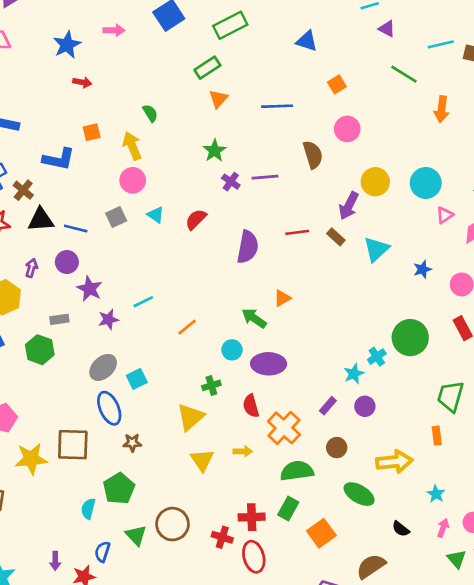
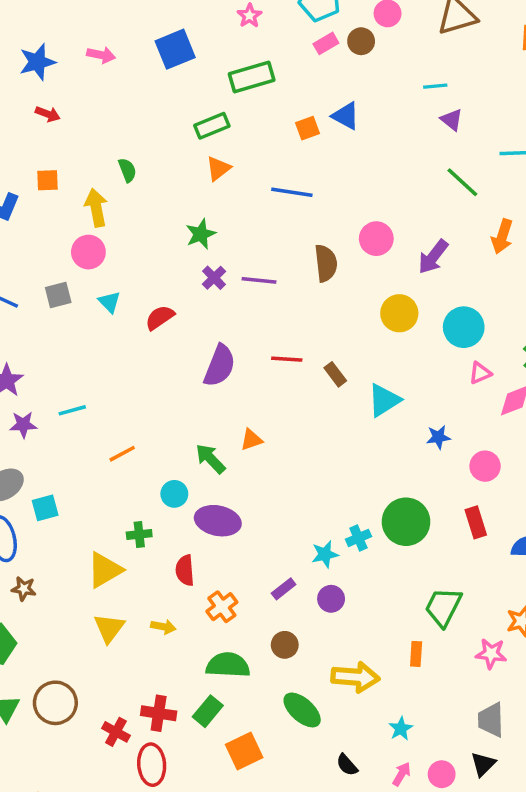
orange square: (337, 84) -> (307, 128), moved
purple arrow: (349, 206) -> (433, 257), moved
orange cross: (284, 428) -> (222, 607), size x0.7

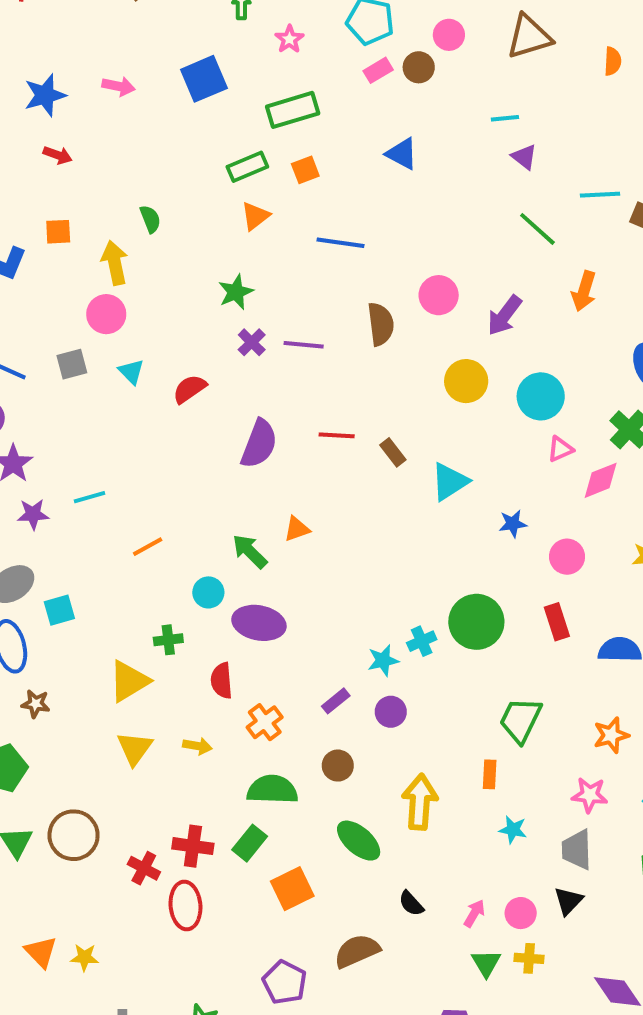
orange square: (307, 128) -> (305, 170), moved
pink star: (491, 654) -> (590, 795), moved
yellow arrow: (355, 677) -> (420, 802), turned -90
cyan star: (401, 729) -> (513, 830), moved, turned -30

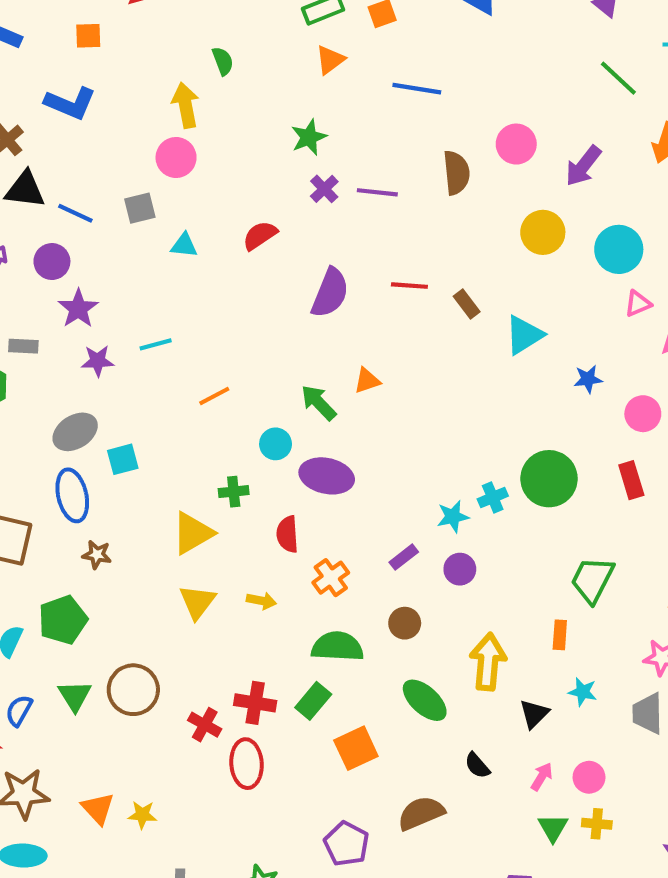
orange square: (58, 232) -> (88, 36), moved
cyan triangle: (131, 372) -> (184, 245), moved, turned -40
black triangle: (568, 901) -> (534, 714), moved

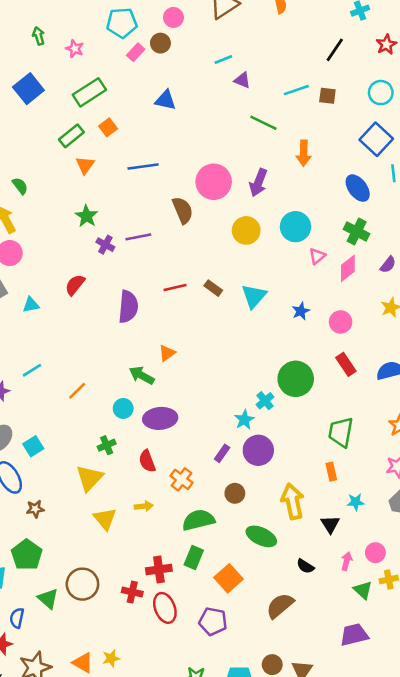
pink circle: (516, 144) -> (214, 182), size x1.4
purple circle: (460, 569) -> (258, 450), size x1.5
purple pentagon: (346, 844) -> (213, 621), moved

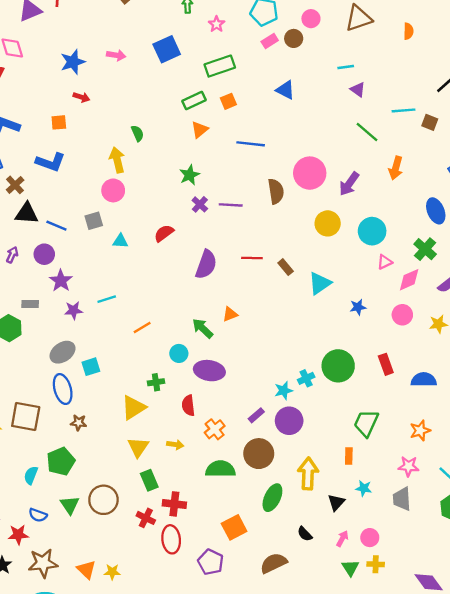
pink circle: (341, 322) -> (402, 315), moved
brown circle: (235, 493) -> (259, 454), size x1.6
green ellipse: (261, 536) -> (272, 498), turned 76
green rectangle: (194, 557) -> (149, 480), moved, turned -60
blue semicircle: (17, 618) -> (38, 515), turned -96

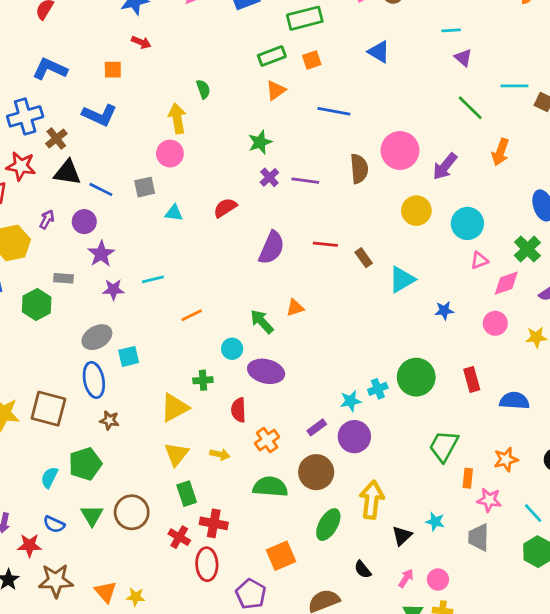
orange rectangle: (349, 456) -> (468, 478), moved

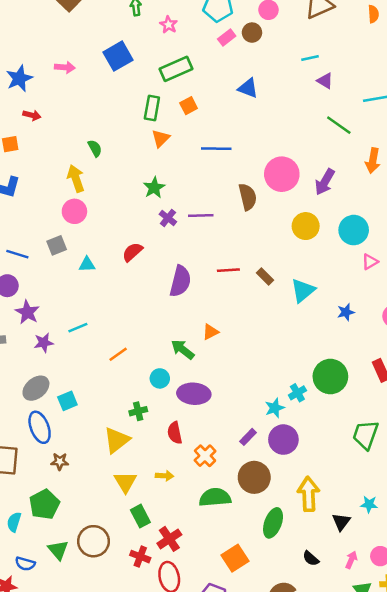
green rectangle: (272, 56) -> (152, 108), turned -50
red cross: (214, 523) -> (169, 539), turned -35

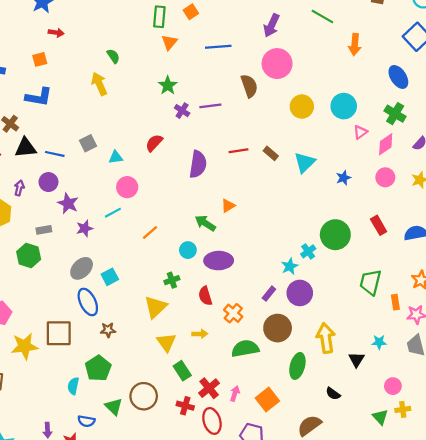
purple arrow: (325, 182) -> (271, 25), moved
pink circle: (74, 211) -> (127, 187), moved
pink arrow: (351, 560) -> (235, 394), moved

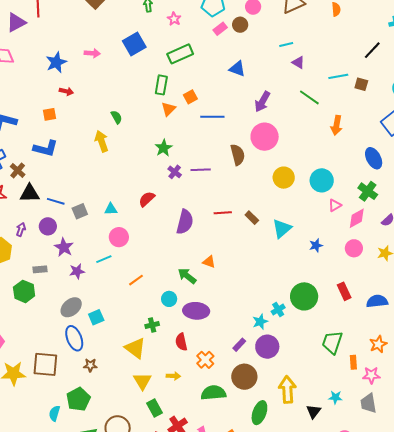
orange square: (191, 12) -> (190, 97), moved
gray square: (88, 143) -> (80, 211), moved
orange triangle: (228, 206) -> (209, 262), turned 48
yellow triangle: (156, 307) -> (135, 348), turned -45

